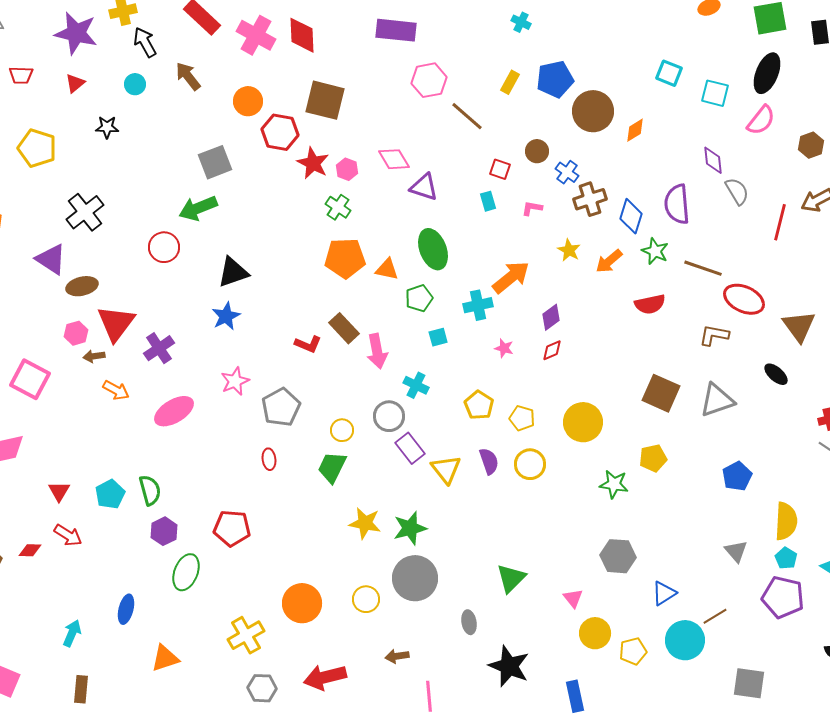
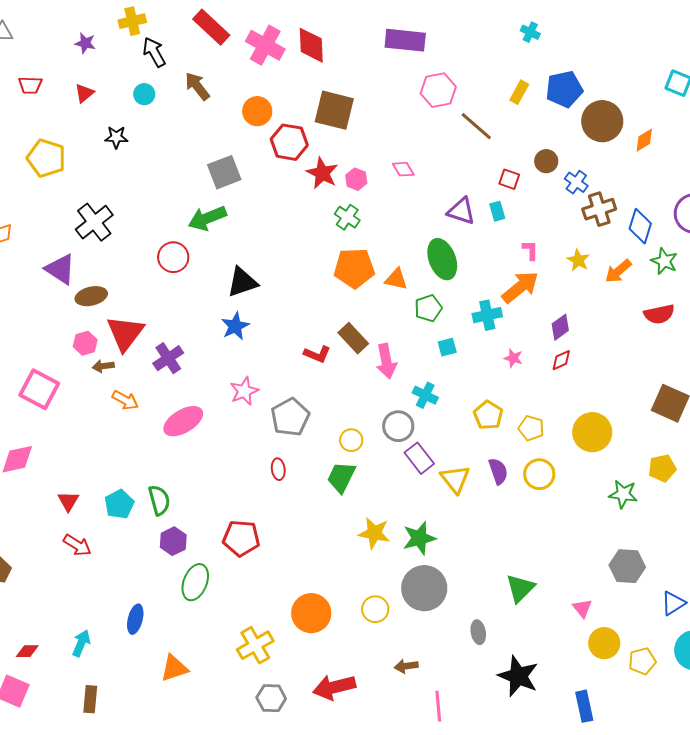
purple star: (76, 33) -> (85, 43), size x0.5
pink diamond: (394, 159) -> (403, 169), size x0.7
purple triangle: (424, 187) -> (461, 211), moved
pink L-shape: (532, 208) -> (530, 250), moved, turned 80
red diamond: (30, 550) -> (27, 651), moved

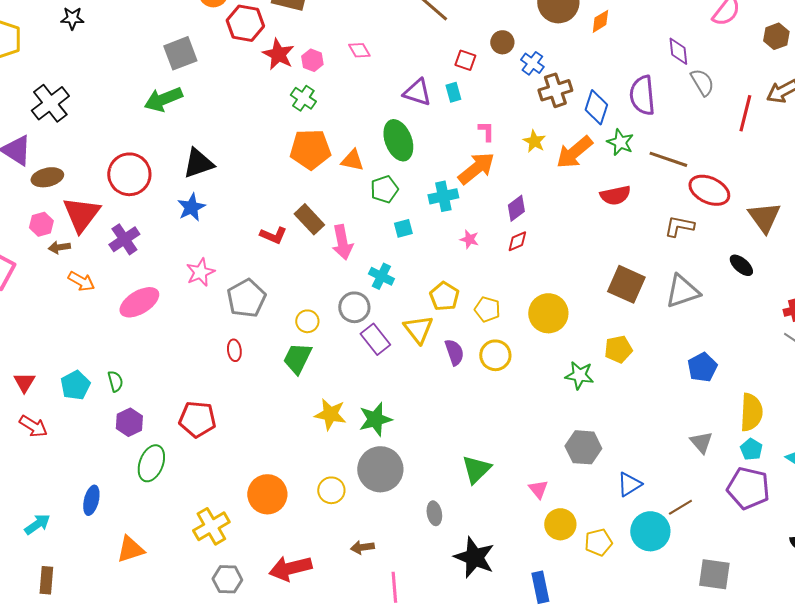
red circle: (173, 257) -> (129, 174), moved, size x1.4
orange arrow: (618, 271) -> (574, 152), size x1.4
yellow triangle: (455, 479) -> (418, 329), moved
green semicircle: (159, 500) -> (115, 381), size x0.7
cyan arrow: (81, 643) -> (37, 524), turned 32

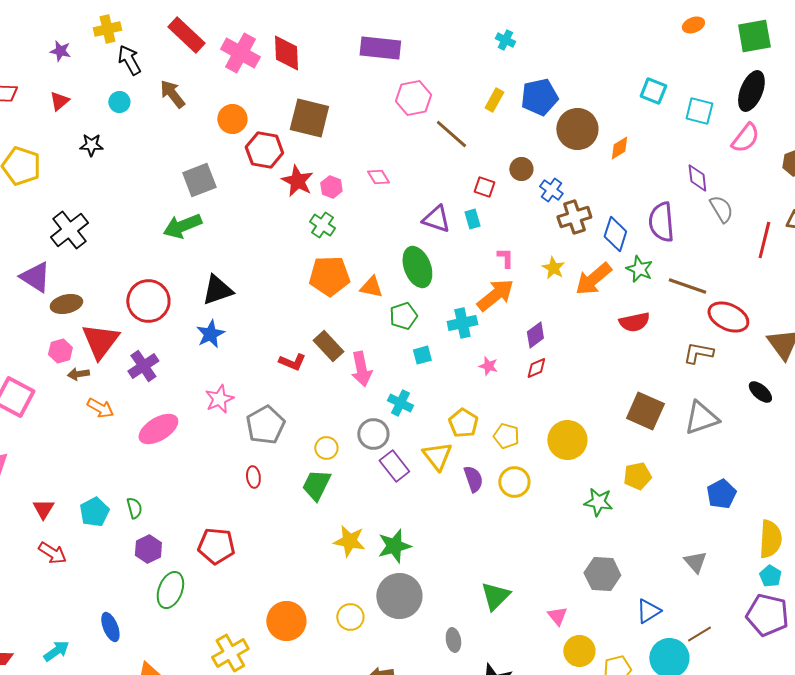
gray triangle: (701, 442) -> (695, 562), moved
blue ellipse: (91, 500) -> (110, 627), turned -36

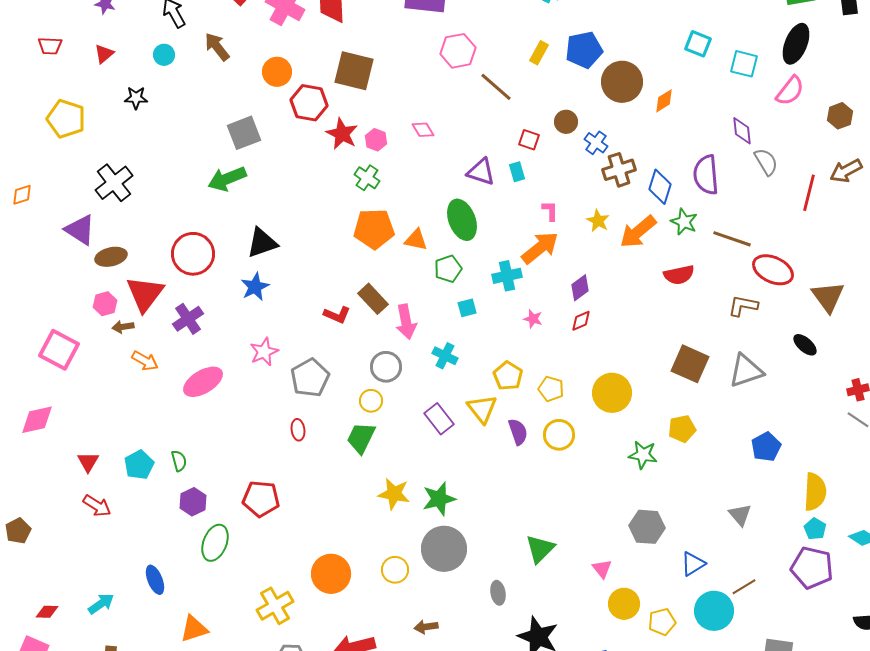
gray circle: (373, 434) -> (386, 367), moved

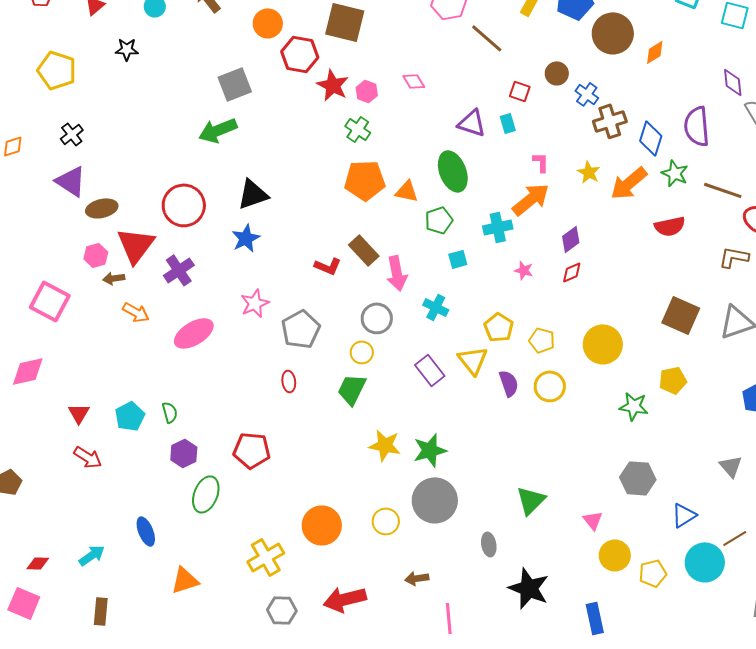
black cross: (114, 183) -> (72, 134), moved, size x0.6

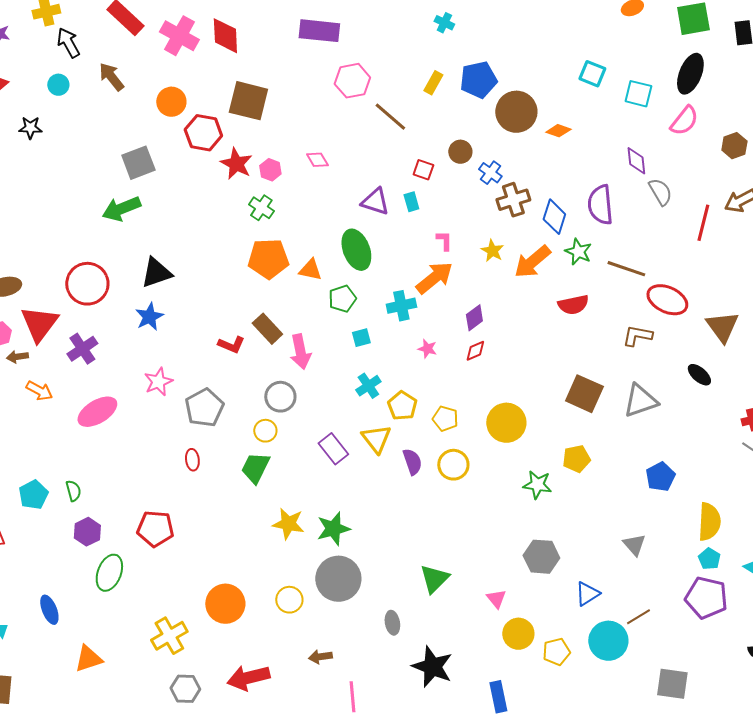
orange diamond: (655, 52) -> (558, 131), turned 50
cyan cross: (436, 307) -> (368, 386), moved, turned 30

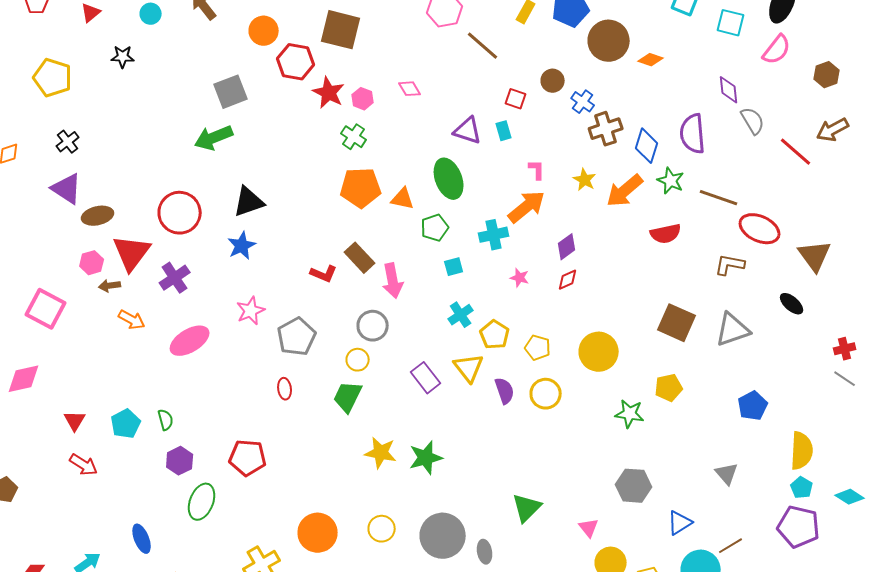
red line: (703, 223) -> (796, 152), turned -63
gray circle: (338, 579) -> (443, 536), moved

